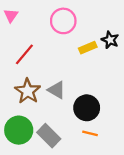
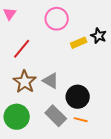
gray rectangle: (49, 136) -> (56, 116), moved

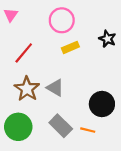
yellow rectangle: (79, 43) -> (70, 47), moved
black circle: (78, 97) -> (102, 104), moved

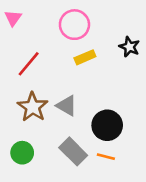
black circle: (102, 104) -> (107, 125), moved
green circle: (18, 127) -> (22, 153), size x0.7

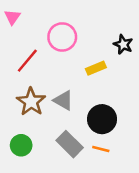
pink circle: (74, 25) -> (62, 37), moved
yellow rectangle: (85, 57) -> (96, 68), moved

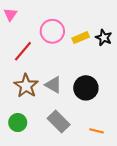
yellow rectangle: (96, 68) -> (81, 38), moved
black circle: (102, 119) -> (86, 88), moved
orange line: (101, 149) -> (96, 131), moved

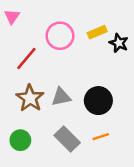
yellow rectangle: (81, 38) -> (97, 32), moved
gray triangle: (53, 85) -> (61, 97), turned -42
orange line: (96, 131) -> (101, 137), moved, turned -32

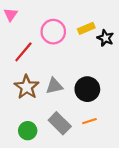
green circle: (20, 140) -> (28, 131), moved

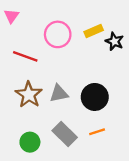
red line: (23, 52) -> (25, 56), turned 70

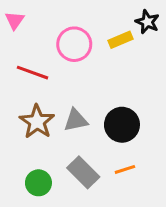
black star: (114, 41) -> (147, 22), moved

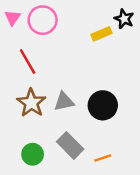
pink circle: (74, 44) -> (43, 20), moved
red line: (33, 73) -> (28, 61), turned 40
orange line: (125, 169) -> (103, 158), moved

